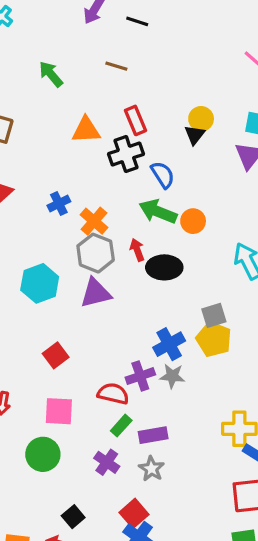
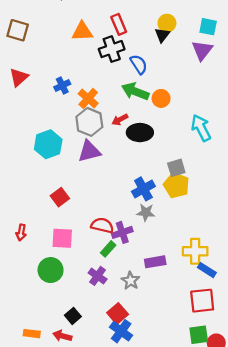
red arrow: (137, 250) -> (120, 120), turned -98
purple cross: (140, 376) -> (122, 232), moved
purple rectangle: (153, 435) -> (155, 262), moved

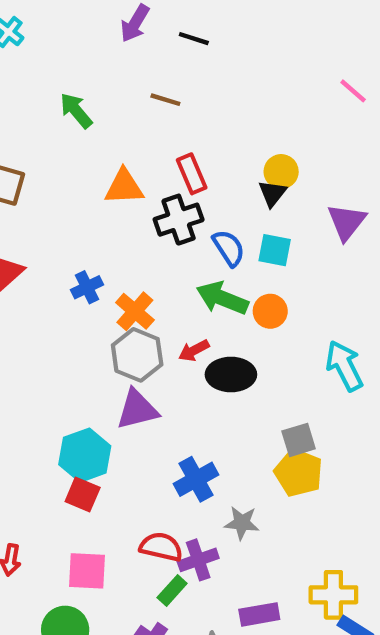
cyan square: (208, 27) -> (275, 250), moved
cyan hexagon: (48, 144) -> (85, 455), moved
blue cross: (143, 189) -> (196, 479), moved
red square: (60, 197) -> (83, 494), turned -30

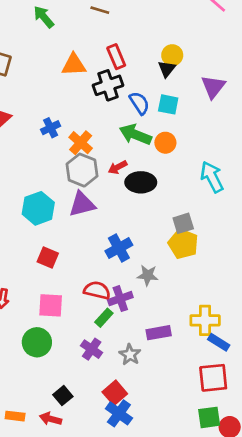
cyan hexagon: (85, 455) -> (38, 208), moved

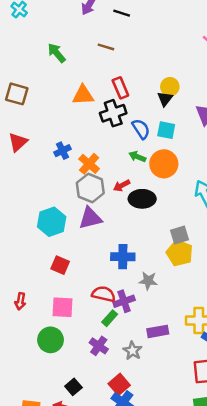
green arrow: (135, 135) -> (137, 157), size x0.6
orange circle: (165, 143) -> (164, 164), size x1.5
blue cross: (119, 248) -> (123, 257), turned 30

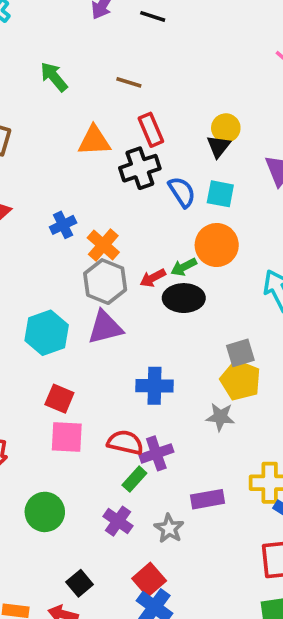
brown line: (106, 47) -> (129, 82), moved
green arrow: (137, 157) -> (184, 267), moved, turned -49
gray star: (148, 281) -> (220, 417), moved
pink square: (63, 307) -> (67, 437), moved

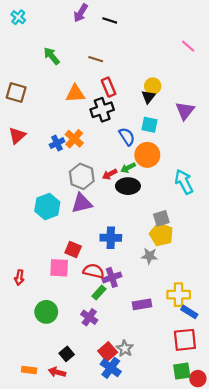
blue semicircle: (182, 192) -> (127, 137), moved
orange cross: (103, 245) -> (74, 139), moved
red square: (59, 399) -> (73, 250), moved
gray star: (169, 528) -> (125, 348), moved

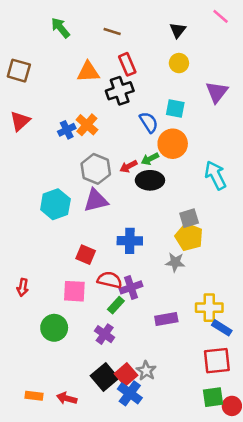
black triangle: (148, 97) -> (178, 30), moved
pink square: (59, 268) -> (74, 291), moved
black square: (67, 354) -> (105, 377), moved, size x1.5

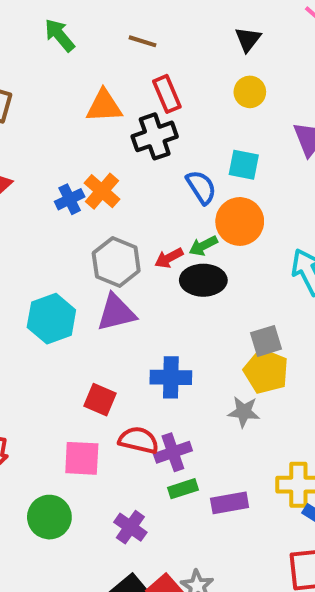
green rectangle: (116, 305) -> (183, 489), moved, turned 30

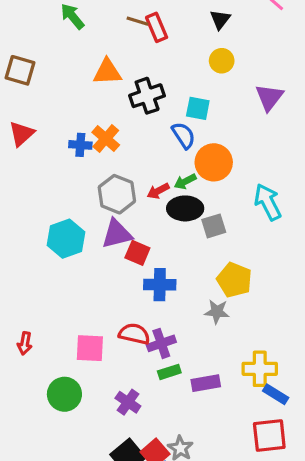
red rectangle: (167, 94) -> (157, 27), moved
cyan square: (244, 165) -> (198, 108), moved
blue cross: (70, 199) -> (80, 145), turned 30
gray square: (266, 341) -> (214, 226), moved
red square: (100, 400) -> (137, 253), moved

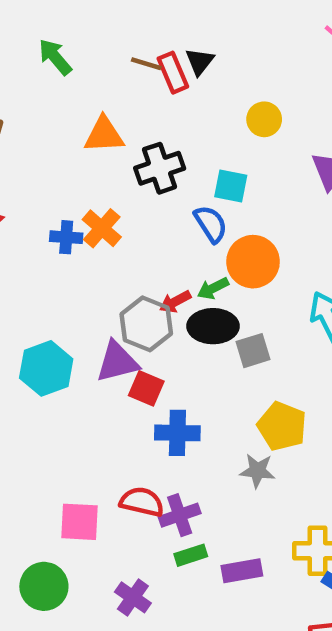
black triangle: (220, 19) -> (200, 61), moved
gray hexagon: (117, 194) -> (146, 324), moved

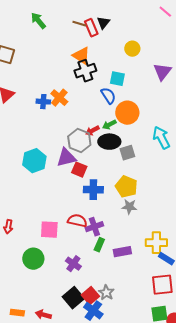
orange triangle: (104, 135) -> (81, 56), moved, turned 36
yellow pentagon: (282, 426) -> (126, 187), moved
green rectangle: (191, 555) -> (99, 245), turned -48

